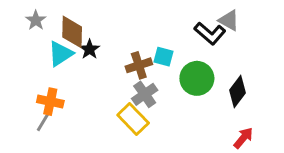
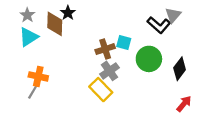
gray triangle: (229, 20) -> (173, 15), turned 42
black star: (90, 49) -> (68, 13), moved
cyan triangle: (60, 54) -> (28, 37), moved

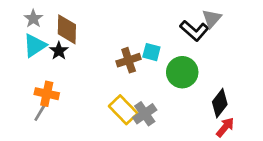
black star: (68, 13) -> (59, 51), moved
black diamond: (180, 69) -> (220, 103), moved
gray cross: (110, 71) -> (145, 114), moved

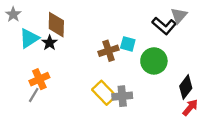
gray star: (33, 19) -> (13, 14), moved
orange cross: (47, 94) -> (39, 79), turned -36
gray cross: (145, 114) -> (122, 96), turned 30

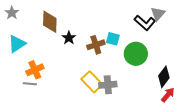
cyan triangle: (29, 38) -> (17, 44), moved
black star: (50, 43) -> (69, 38), moved
gray line: (34, 95) -> (30, 84), turned 64

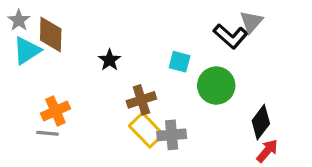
brown diamond: (50, 22) -> (51, 35), moved
cyan triangle: (17, 44) -> (27, 51), moved
brown cross: (96, 45) -> (141, 100), moved

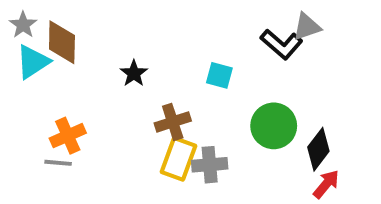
gray triangle: (251, 22) -> (307, 27), turned 30
green circle: (216, 86) -> (274, 126), moved
yellow rectangle: (146, 130) -> (179, 159), turned 64

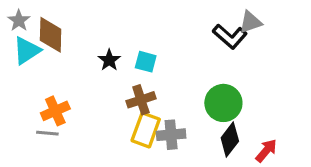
cyan square: (219, 75) -> (146, 62), moved
black diamond: (318, 149) -> (230, 139), moved

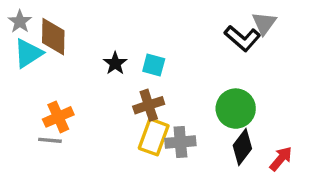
gray triangle: (250, 22) -> (264, 23), turned -35

